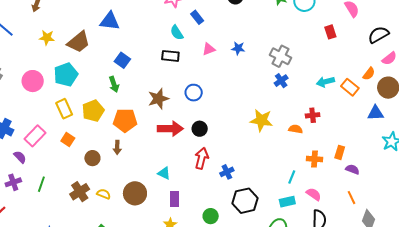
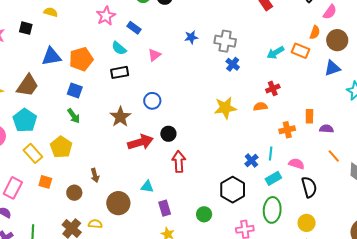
blue star: (238, 48) -> (191, 37), moved
orange pentagon: (125, 120) -> (81, 59), moved
blue cross: (227, 172) -> (251, 161), moved
brown circle: (135, 193) -> (118, 203), moved

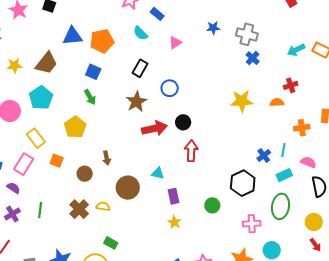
black rectangle: (120, 72) -> (140, 68), moved, turned -54
yellow rectangle: (33, 153) -> (36, 138), moved

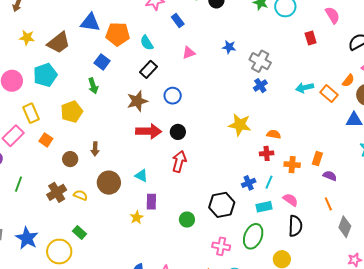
cyan semicircle: (140, 33) -> (147, 43), moved
red cross: (291, 85) -> (267, 153), moved
yellow star: (174, 222) -> (137, 217), moved

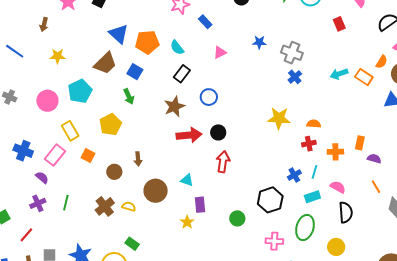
blue triangle: (90, 23) -> (119, 34), turned 40
brown trapezoid: (59, 43) -> (105, 63), moved

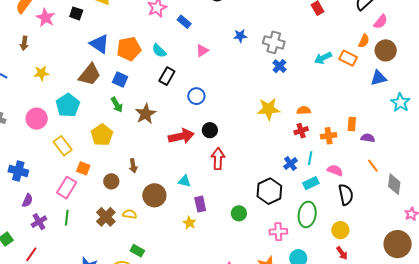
brown star: (174, 106) -> (146, 114), moved
pink rectangle: (55, 155) -> (67, 188), moved
purple semicircle: (42, 178) -> (27, 200), moved, turned 80

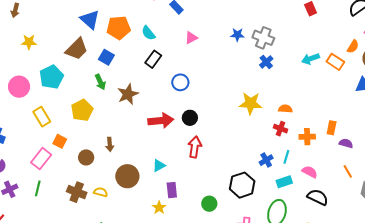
blue star: (240, 36) -> (237, 35), moved
red cross: (301, 131) -> (281, 129), turned 32
cyan triangle: (184, 181) -> (159, 166), turned -48
black semicircle: (346, 195) -> (318, 197), turned -60
brown cross: (106, 217) -> (77, 192), turned -30

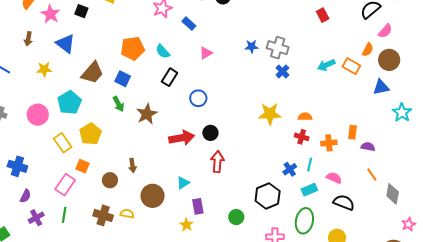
blue triangle: (90, 20) -> (65, 44), moved
yellow pentagon: (82, 110) -> (90, 134), moved

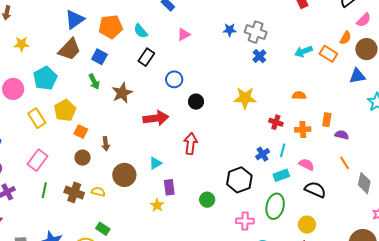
blue triangle: (65, 44) -> (75, 19), moved, turned 45
orange semicircle: (305, 117) -> (299, 95), moved
black circle: (210, 133) -> (196, 102), moved
orange square: (82, 166) -> (81, 132), moved
green line: (64, 215) -> (44, 190), moved

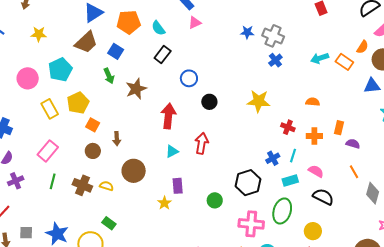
pink triangle: (184, 34) -> (195, 23), moved
red arrow: (156, 118) -> (168, 116), turned -80
cyan triangle: (155, 163) -> (172, 151), moved
pink cross: (245, 221) -> (251, 224), size x1.4

